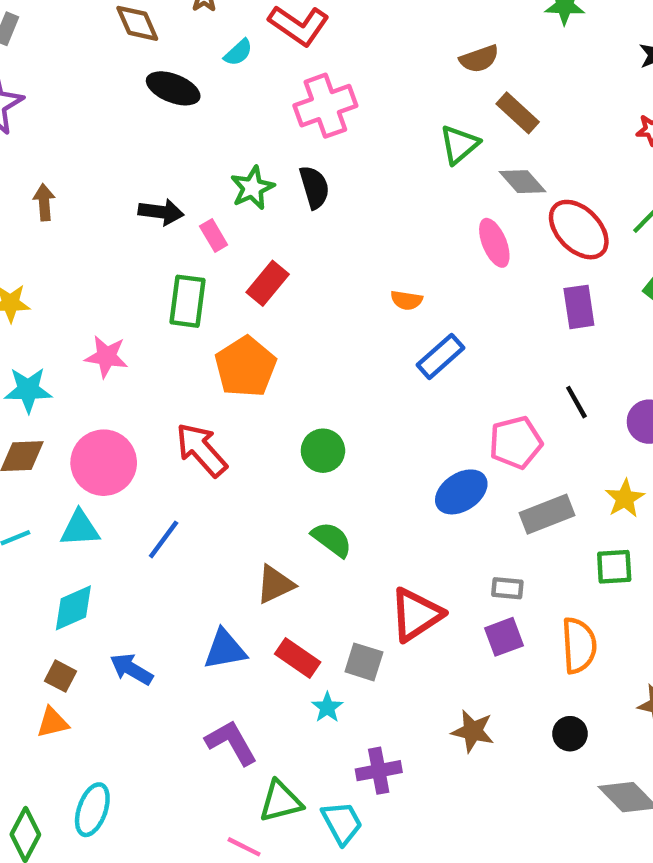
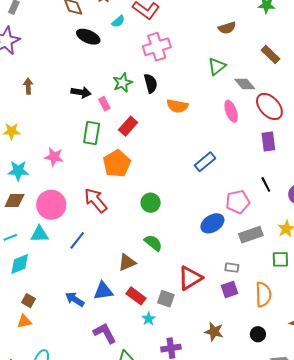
brown rectangle: (518, 113) -> (271, 54), moved
orange semicircle: (407, 300) -> (177, 106), moved, size x1.5
cyan diamond: (73, 608) -> (20, 264), moved
blue arrow: (131, 669) -> (75, 299), moved

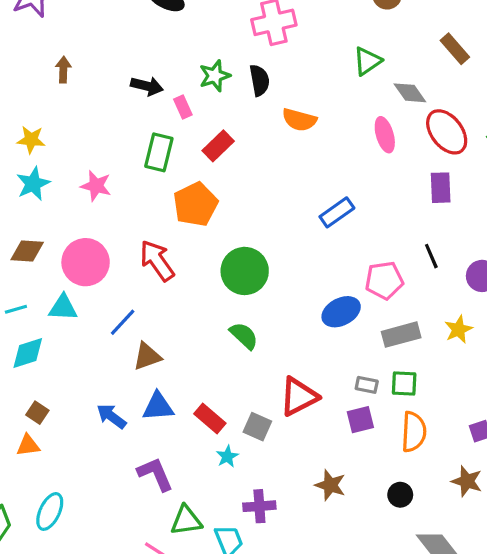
cyan star: (18, 171) -> (33, 184), moved, turned -30
green circle: (151, 203) -> (245, 271), size x1.5
green square: (280, 259) -> (404, 384), moved
brown triangle: (127, 262) -> (147, 356), moved

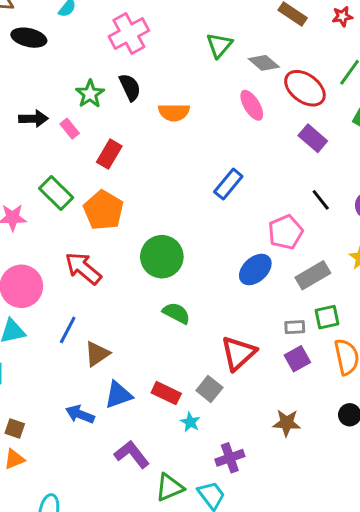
green rectangle: (159, 152) -> (56, 193), moved, turned -44
purple rectangle: (441, 188) -> (313, 138), turned -32
gray square: (257, 427) -> (209, 389), turned 30

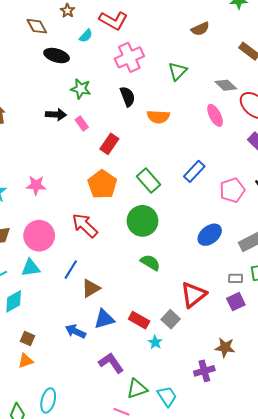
green triangle: (219, 45) -> (178, 71), moved
green star: (90, 94) -> (81, 89), moved, turned -30
green rectangle: (56, 193) -> (148, 181), moved
pink pentagon: (285, 232) -> (232, 190), moved
purple cross: (230, 458) -> (204, 371), moved

